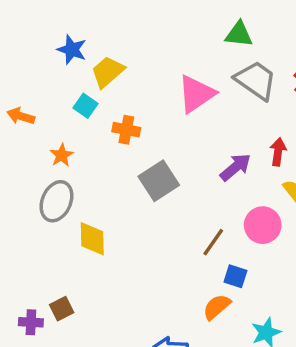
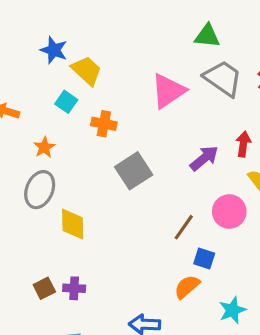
yellow trapezoid: (108, 72) -> (87, 70), turned 84
purple cross: (31, 322) -> (74, 288), moved

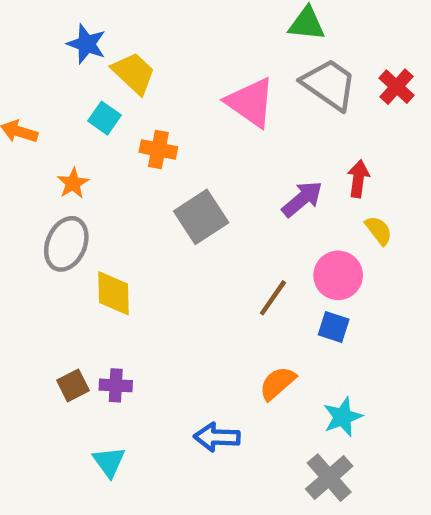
pink triangle: (168, 91) -> (251, 102), turned -51
blue square: (204, 259) -> (334, 327), moved

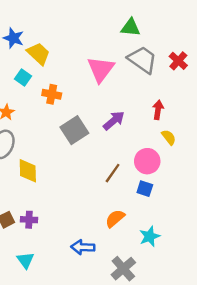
pink triangle: (251, 102) -> (101, 69), turned 32
purple arrow: (302, 199) -> (114, 121), moved
gray cross: (329, 478) -> (123, 269), moved

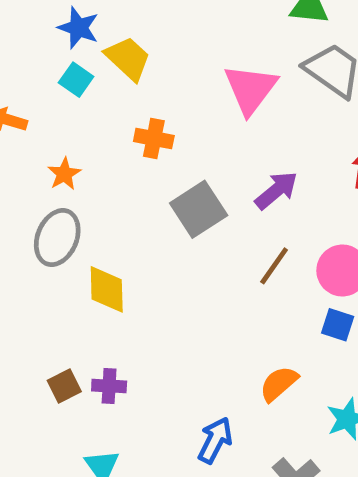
cyan square: (23, 78) -> (76, 80), moved
brown line: (113, 173) -> (274, 266), moved
blue arrow: (83, 247) -> (215, 440), turned 115

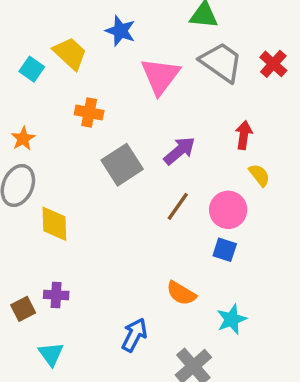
blue star: (78, 28) -> (120, 31), moved
orange semicircle: (279, 384) -> (181, 293), turned -108
brown square: (64, 386) -> (23, 309), moved

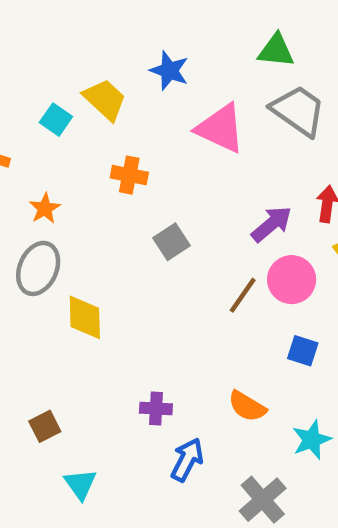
pink triangle: (160, 76) -> (220, 128), turned -42
purple arrow: (179, 151) -> (272, 224), moved
gray square: (122, 165) -> (172, 242), size x0.7
pink circle: (228, 210) -> (292, 280), moved
purple cross: (56, 295) -> (156, 409), moved

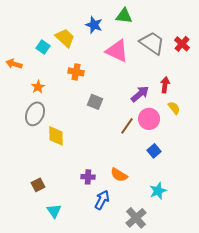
green triangle: (276, 51) -> (124, 16), moved
gray square: (172, 242) -> (95, 102), turned -35
blue square: (303, 351) -> (154, 151), turned 32
orange semicircle: (247, 406) -> (119, 175), moved

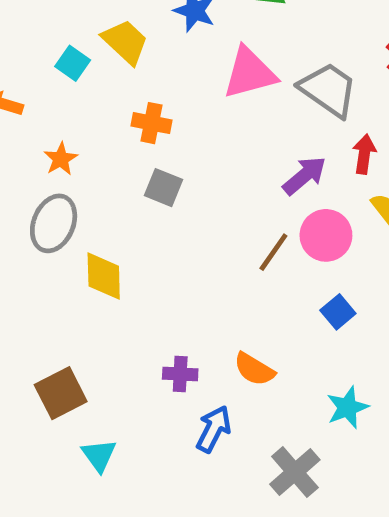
gray trapezoid: (152, 43) -> (328, 90), moved
pink triangle: (117, 51) -> (249, 73), turned -40
gray square: (95, 102) -> (163, 188), moved
brown square: (38, 185) -> (61, 393), size x1.5

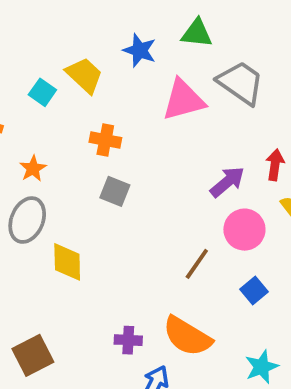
gray trapezoid: (328, 90) -> (241, 83), moved
brown line: (273, 252) -> (197, 264), moved
orange semicircle: (254, 369) -> (187, 336), size x1.5

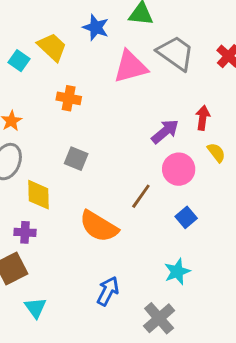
gray square: (115, 191) -> (76, 159), moved
orange semicircle: (187, 336) -> (99, 226), moved
purple cross: (128, 340) -> (25, 232), moved
cyan star: (262, 367) -> (177, 272), moved

